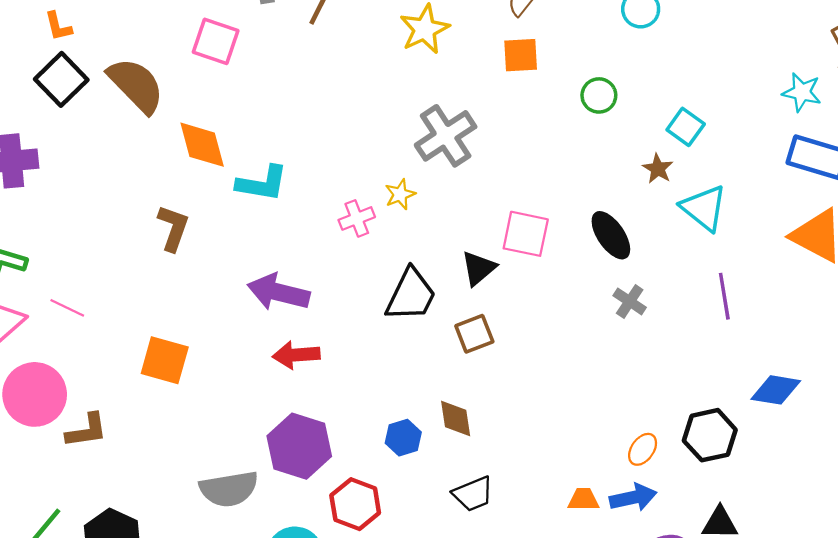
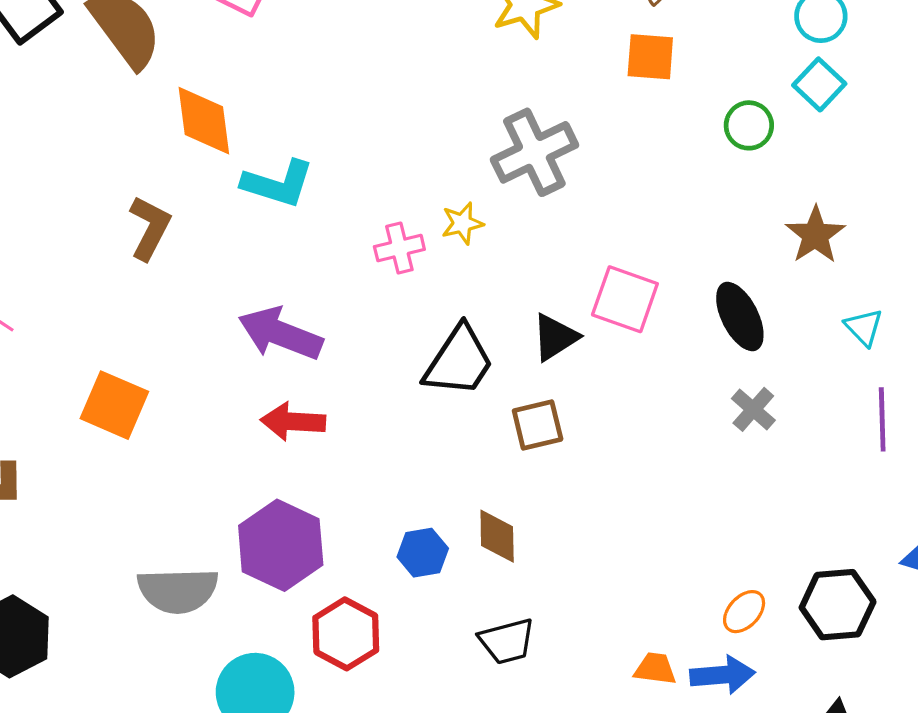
cyan square: (686, 127) -> (819, 84), moved
brown star: (658, 169) -> (815, 235), size x1.4
cyan triangle: (704, 208) -> (864, 327), moved, size x0.6

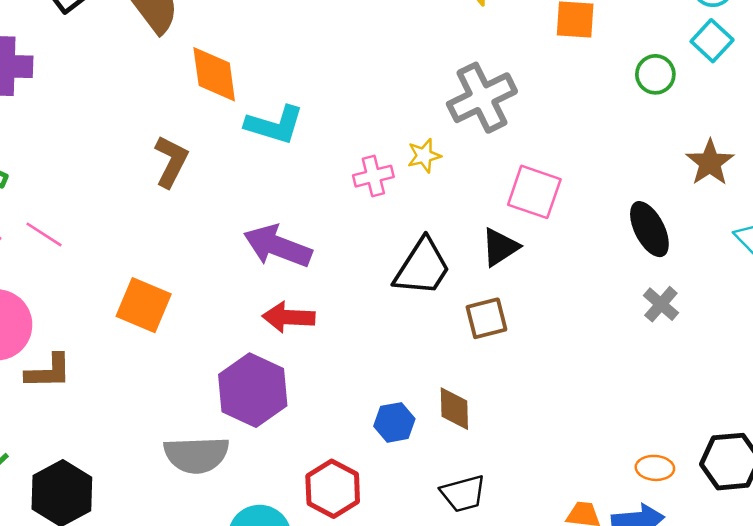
pink square: (625, 299) -> (534, 192), moved
purple hexagon: (281, 545) -> (253, 390), moved
orange ellipse: (744, 612) -> (655, 468), turned 51

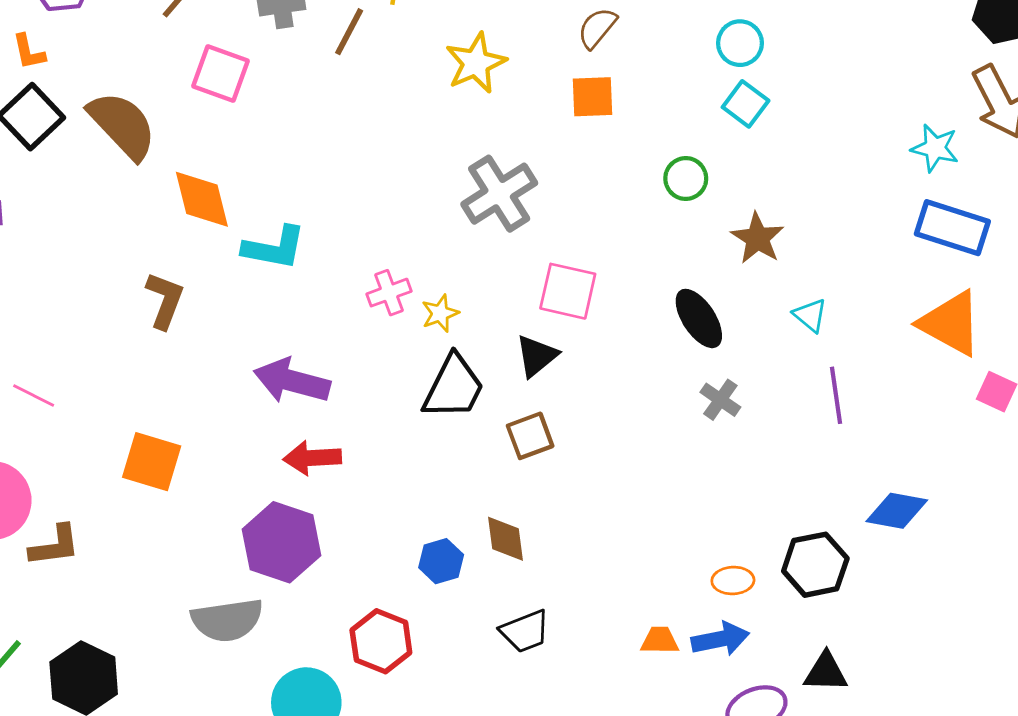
green circle: (655, 74) -> (686, 178), moved
yellow star: (424, 156) -> (440, 313), moved

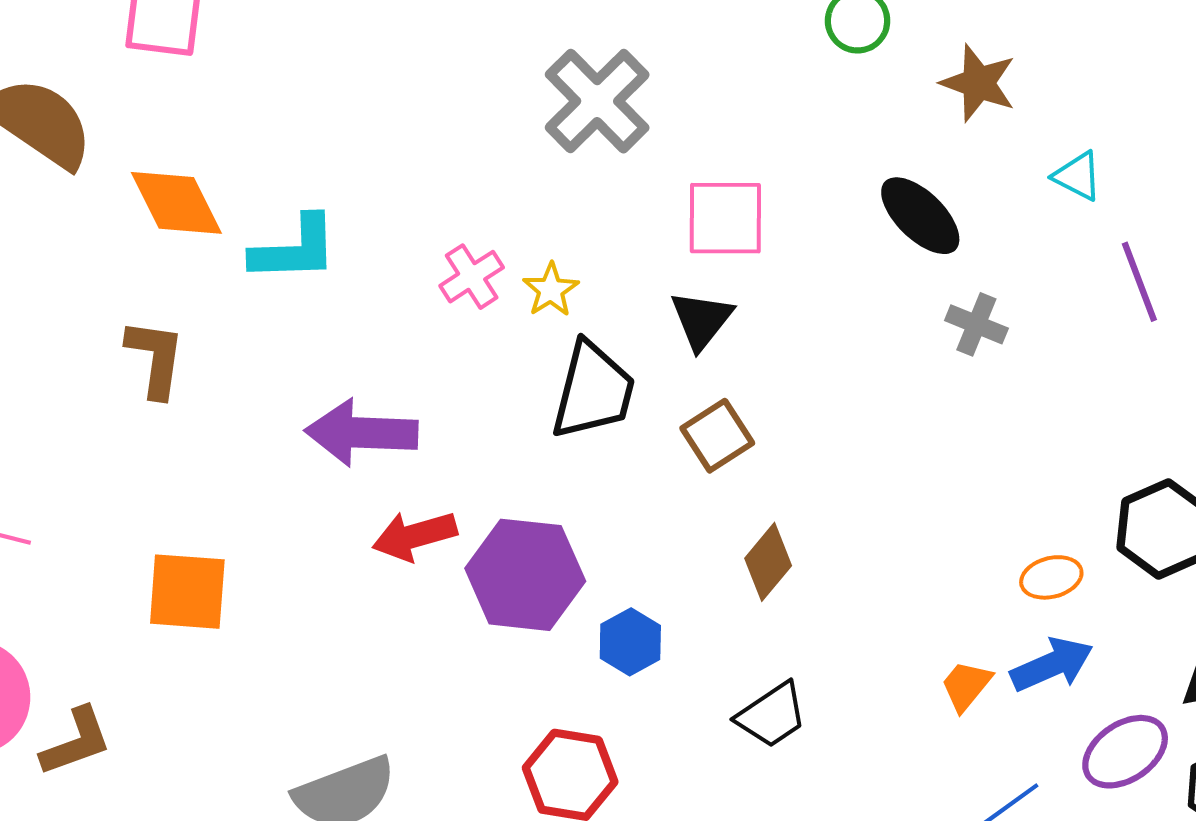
brown diamond: (505, 539) -> (768, 562), moved, turned 60
purple hexagon: (281, 542) -> (525, 575), moved
orange trapezoid: (660, 640) -> (966, 686), turned -39

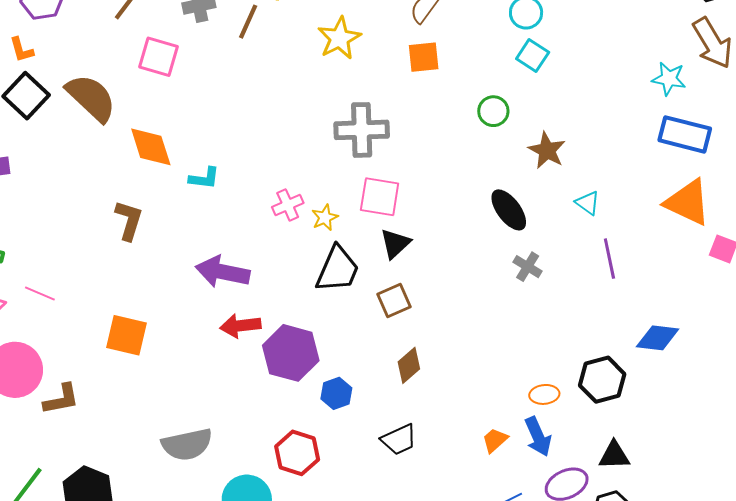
gray cross: (597, 101) -> (362, 130), turned 34
pink square: (725, 218) -> (380, 197), moved
cyan L-shape: (294, 249) -> (204, 178), size x0.7
blue arrow: (1052, 665) -> (538, 437), turned 81

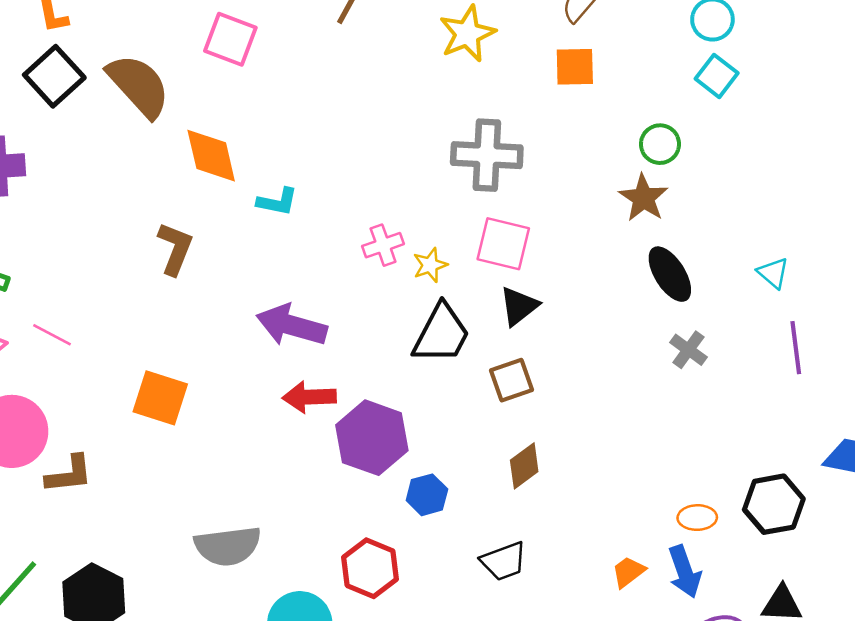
brown star: (547, 150) -> (643, 198), moved

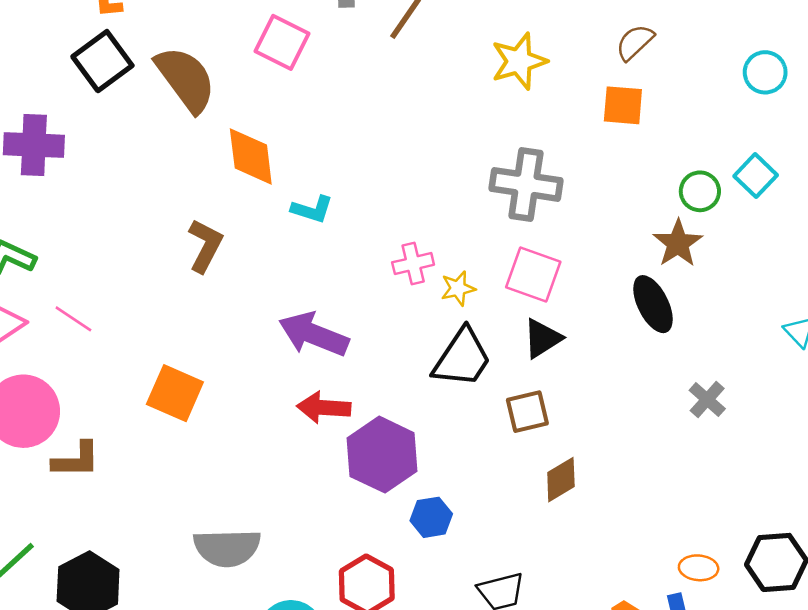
cyan square: (717, 76) -> (756, 176), moved
black ellipse: (670, 274) -> (653, 304), moved
brown diamond: (524, 466) -> (561, 480), moved

